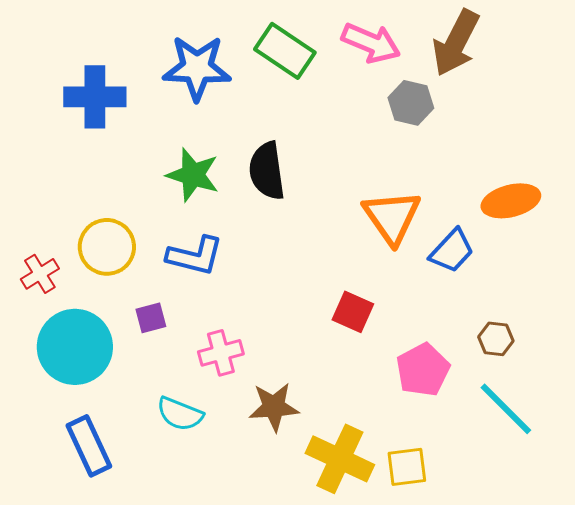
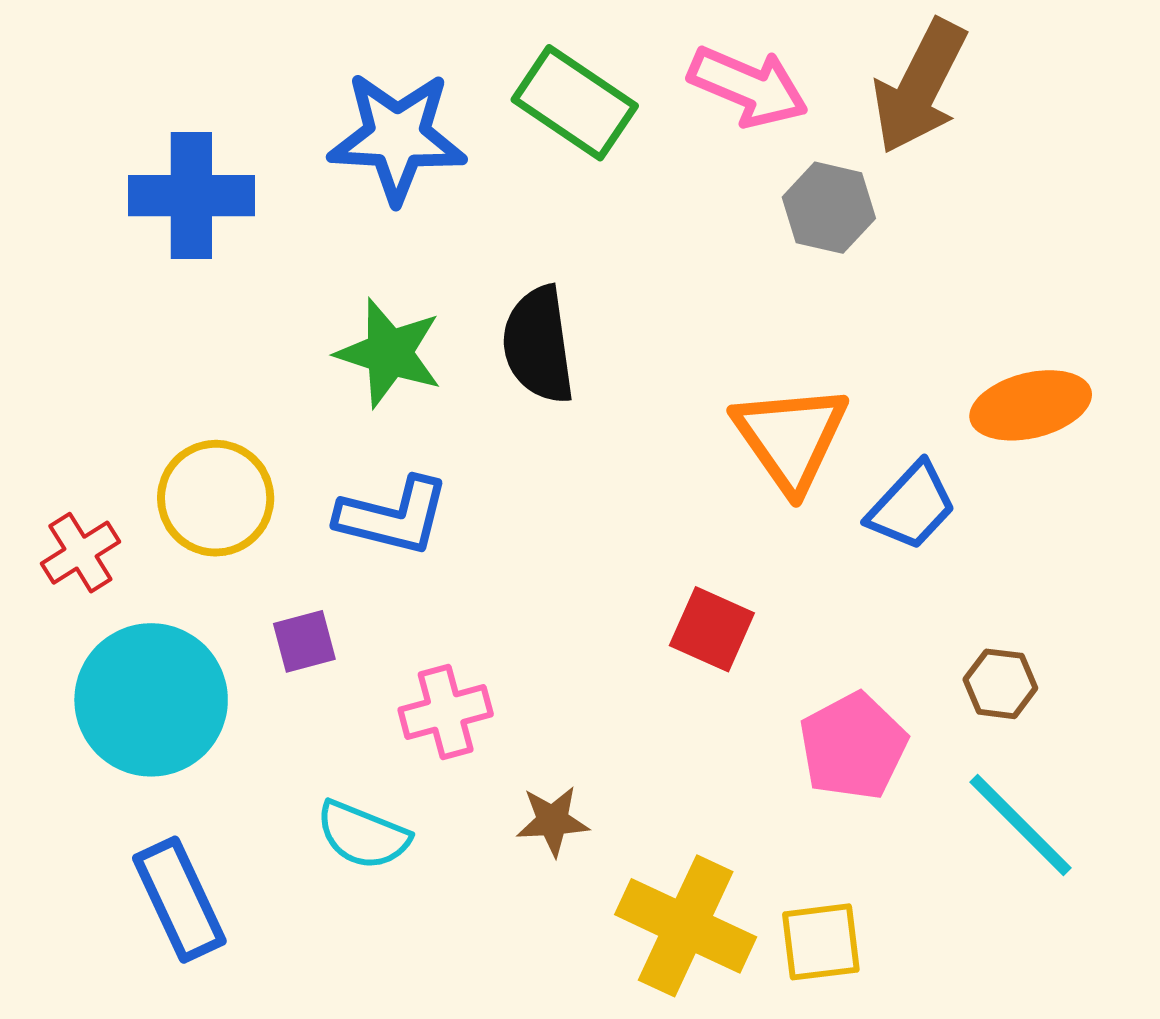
brown star: (274, 407) -> (553, 821), size x0.7

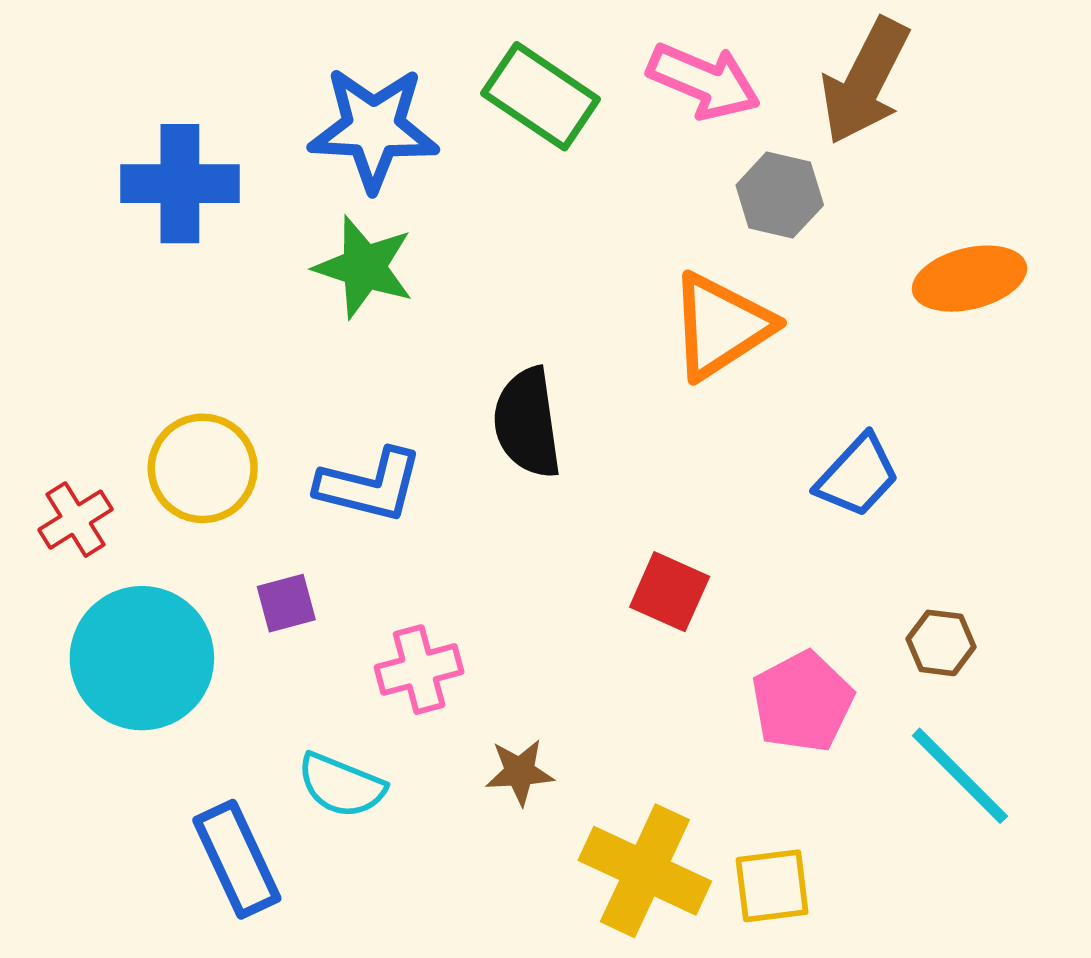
black semicircle: (538, 345) -> (527, 423), moved
green star: (389, 353) -> (364, 267), moved
orange ellipse: (1031, 405) -> (969, 279), moved
orange triangle: (791, 438) -> (721, 326), moved, turned 32
blue rectangle: (179, 900) -> (237, 859), moved

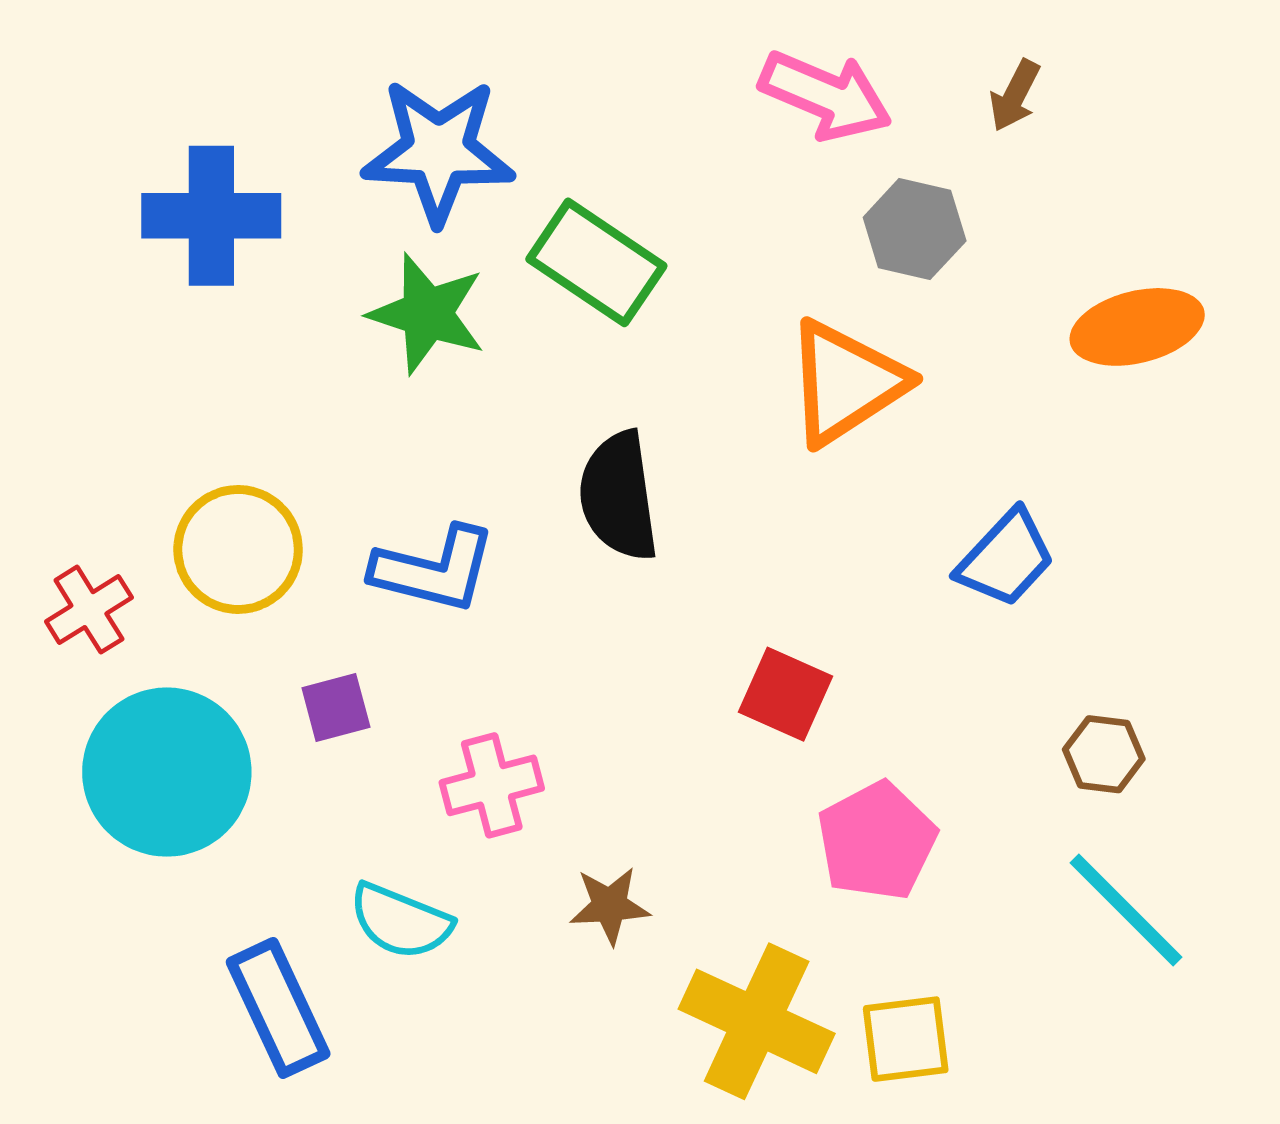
brown arrow: (865, 81) -> (1015, 96), size x0.5
green rectangle: (541, 96) -> (596, 262), moved
pink pentagon: (802, 702) -> (877, 841), moved

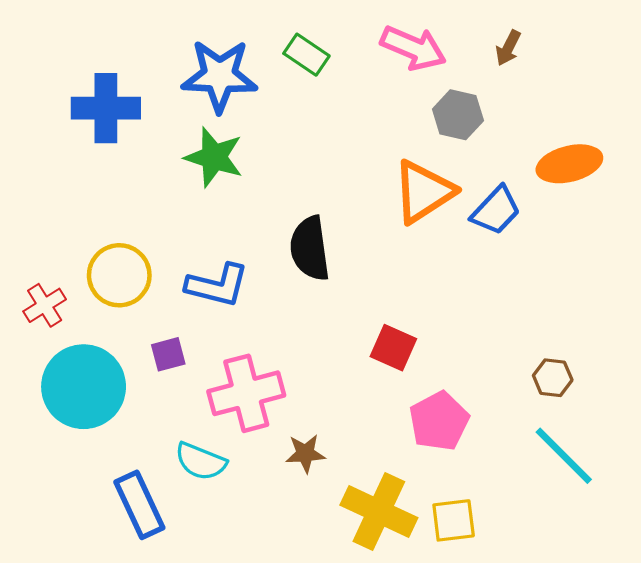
green rectangle: (596, 262) -> (306, 55), moved, size x0.7
blue trapezoid: (1006, 558) -> (496, 211), moved
pink cross: (492, 785) -> (246, 393), size x1.5

